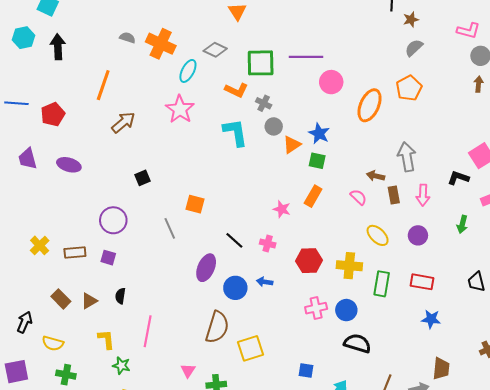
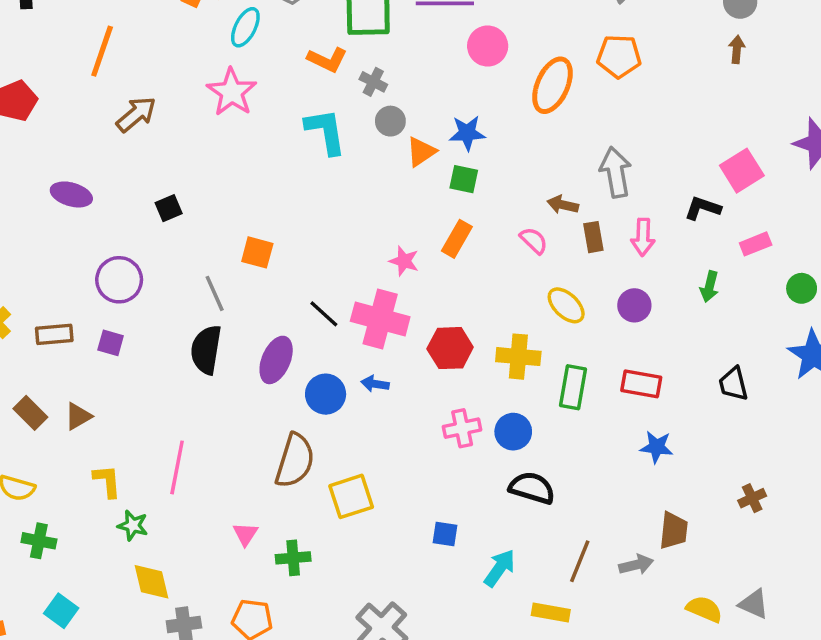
orange pentagon: (409, 88) -> (619, 56), turned 30
blue star: (319, 134) -> (467, 133), turned -30
purple ellipse: (69, 165) -> (71, 194), moved
pink cross: (268, 243) -> (380, 319), size x2.0
black semicircle: (120, 296) -> (206, 350), moved, size x1.8

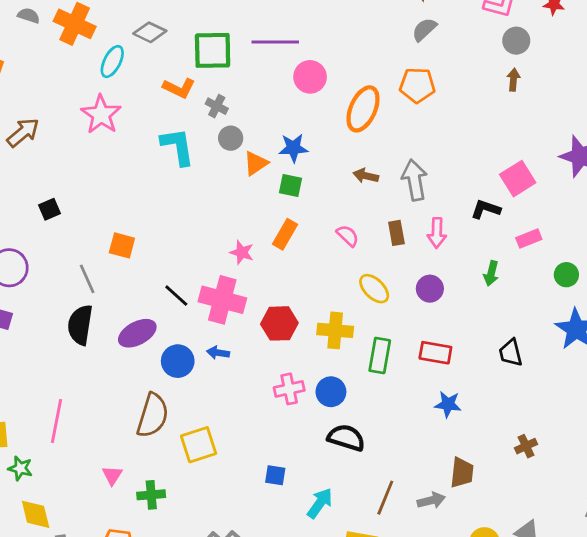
brown arrow: (563, 205) -> (366, 176), moved
purple ellipse: (276, 360) -> (137, 333), turned 39

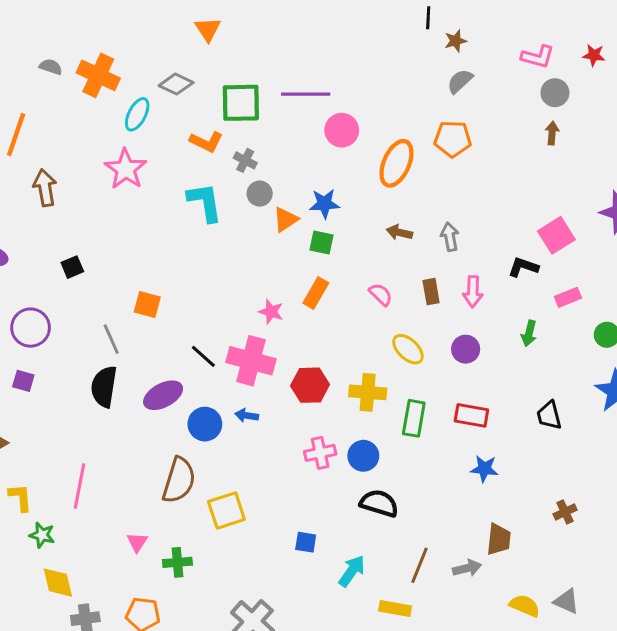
brown arrow: (23, 133) -> (45, 188), turned -60
gray arrow: (415, 180) -> (450, 237), size x0.7

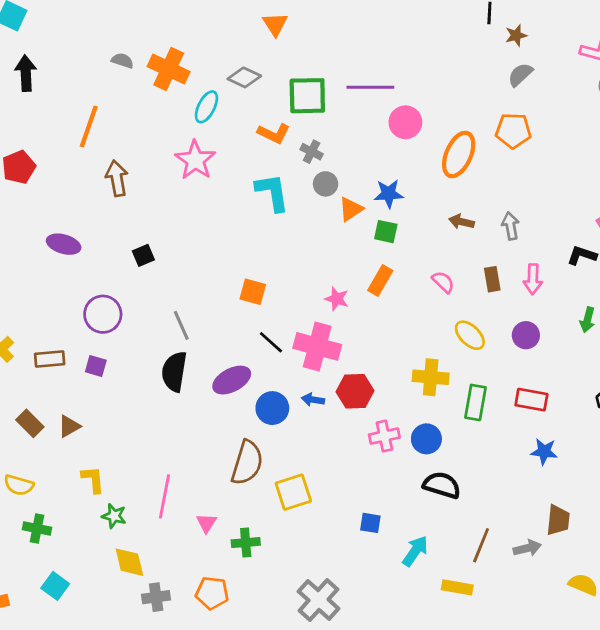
orange square: (147, 304) -> (253, 292), moved
red hexagon: (310, 385) -> (355, 391), moved
pink line: (80, 486) -> (164, 496), moved

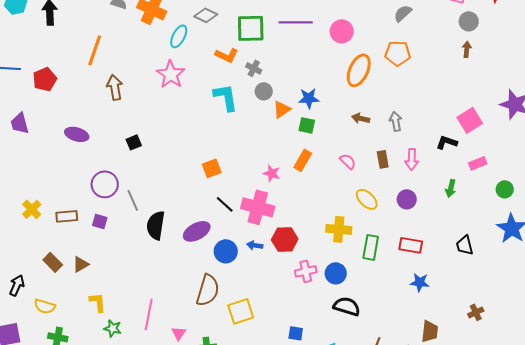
pink circle: (405, 122) -> (342, 31), moved
orange square: (253, 292) -> (212, 168), turned -36
gray line: (181, 325) -> (133, 200), moved

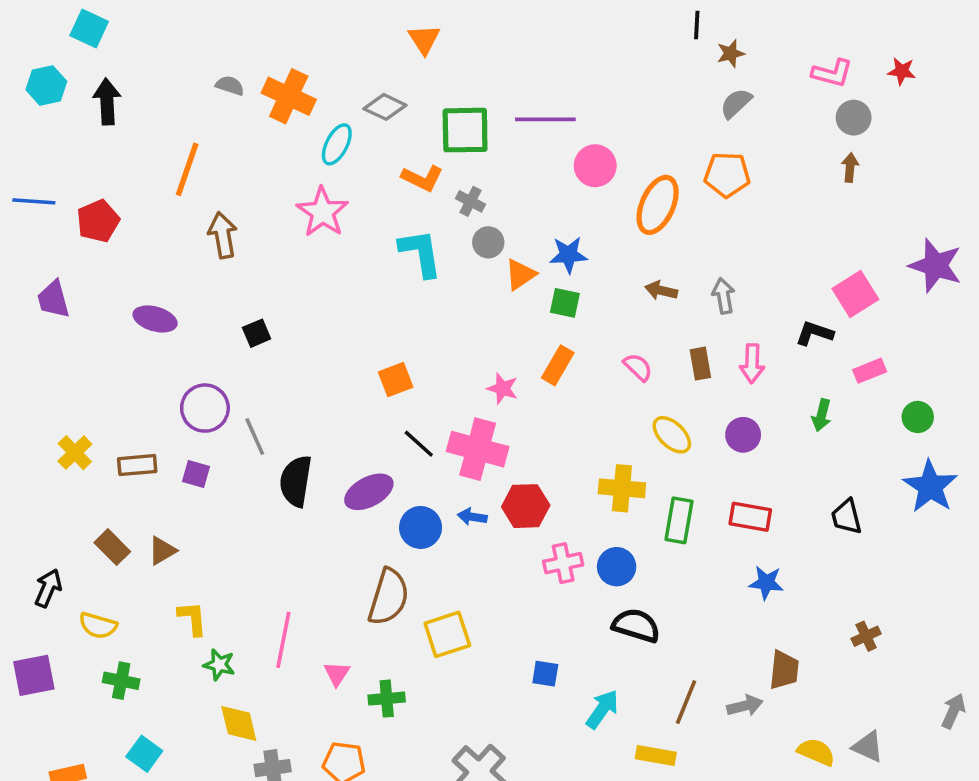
pink circle: (342, 31) -> (595, 166), moved

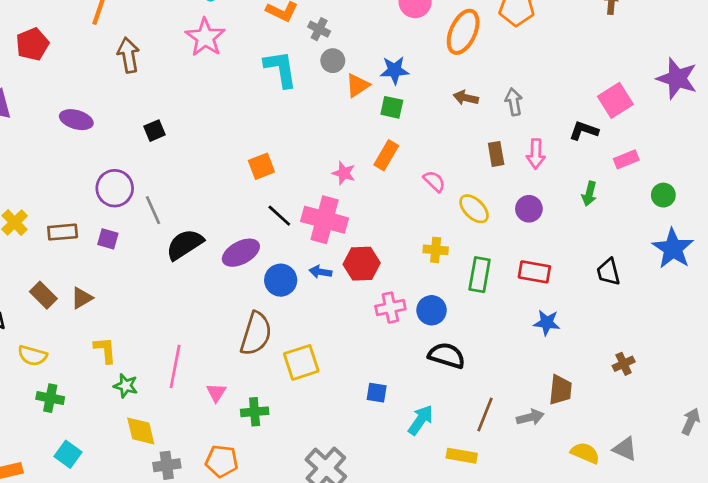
pink semicircle: (638, 367) -> (434, 181), moved
black semicircle: (296, 481) -> (185, 244), turned 48
yellow cross: (622, 488) -> (436, 250), size x0.7

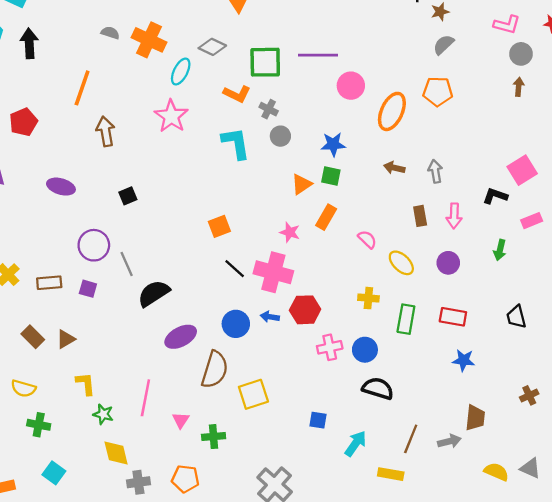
orange triangle: (357, 85) -> (302, 184), moved
purple ellipse: (241, 253) -> (181, 337), moved

